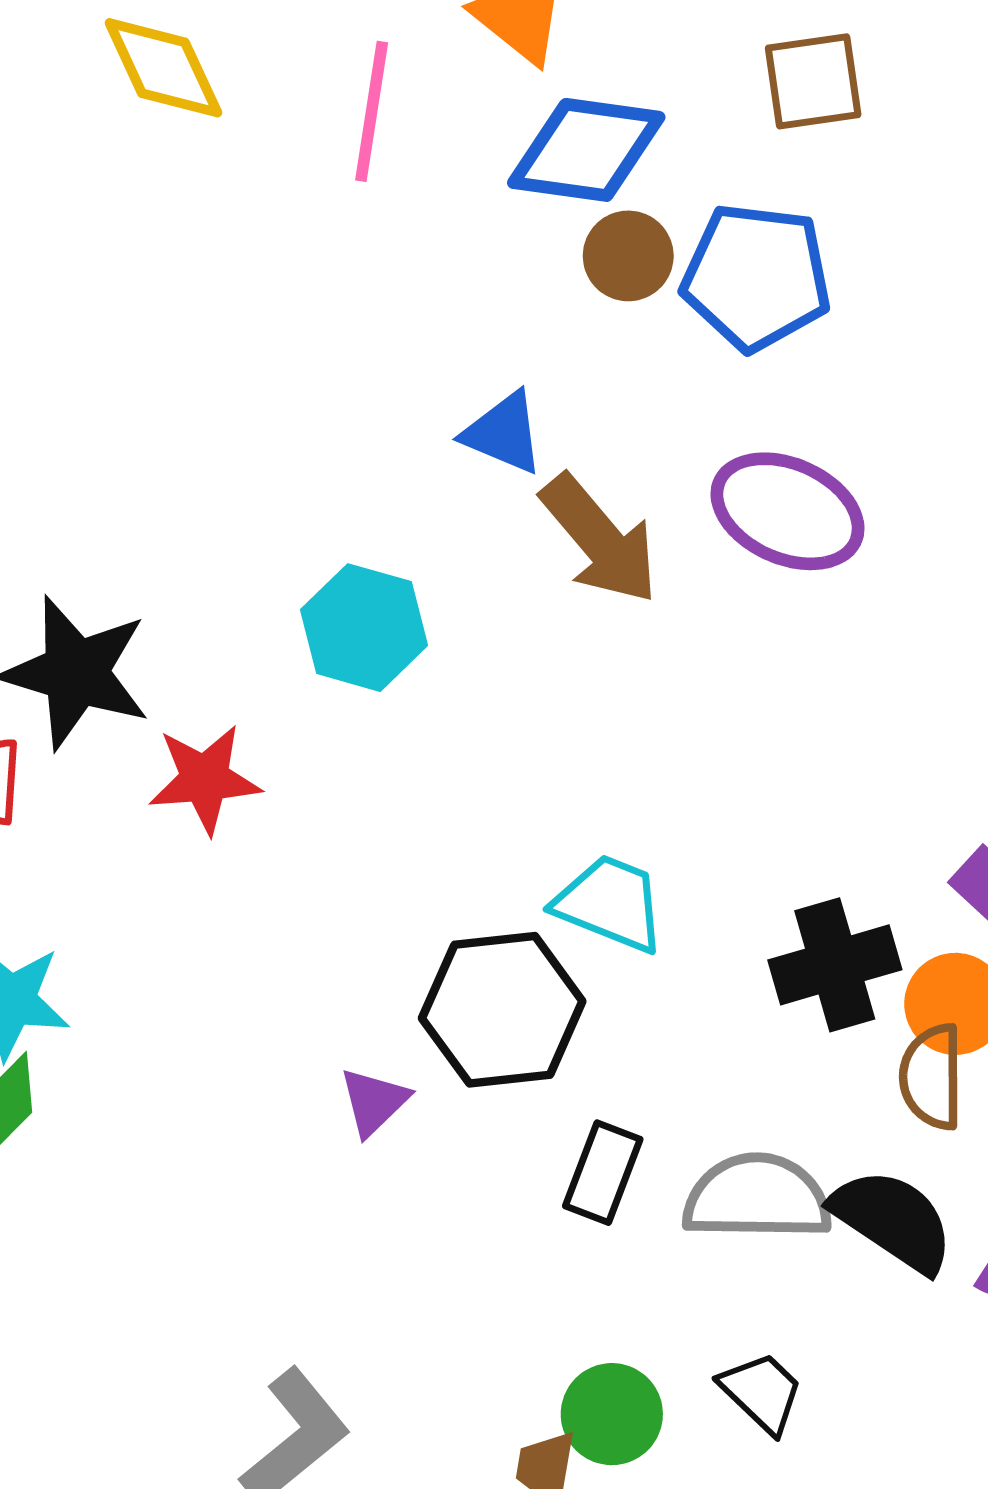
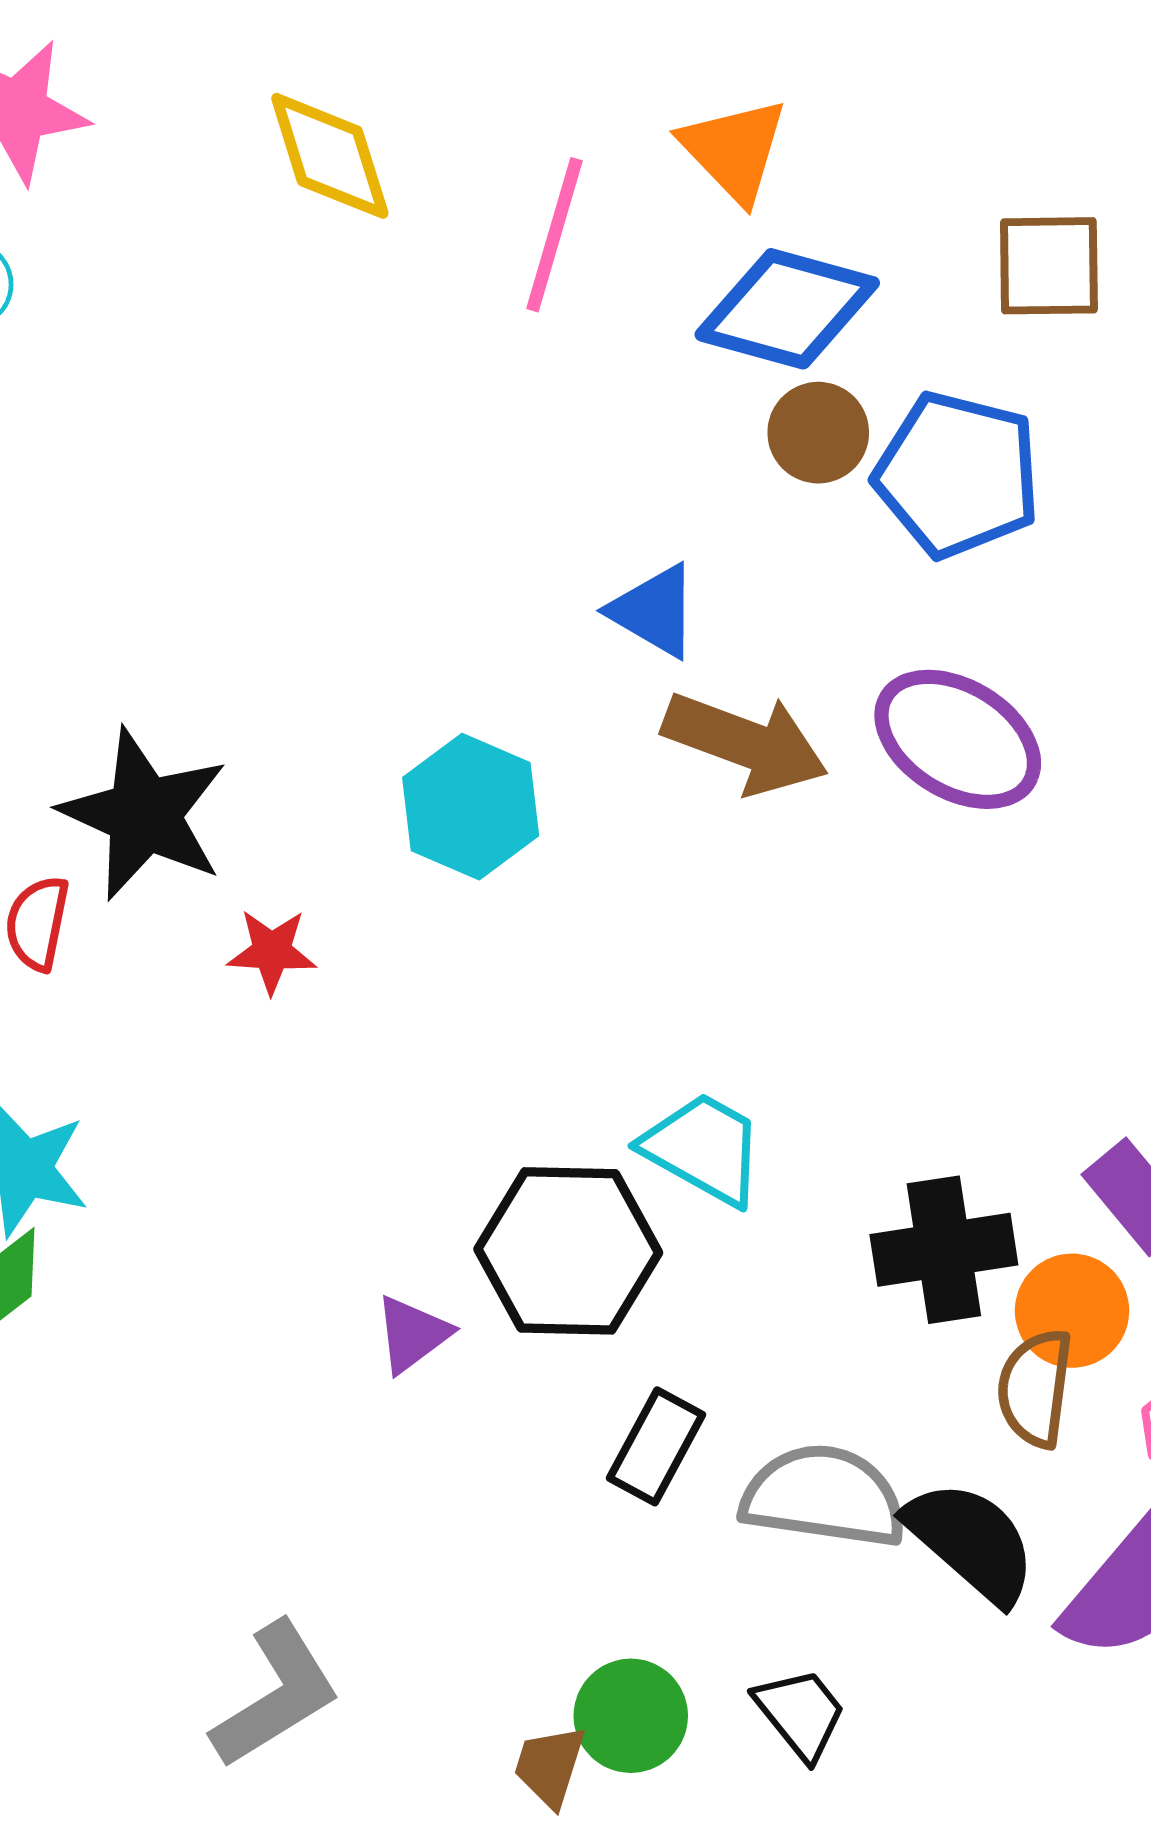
brown arrow: (600, 539) -> (745, 743), turned -37
red star: (205, 779) -> (272, 951), size x0.7

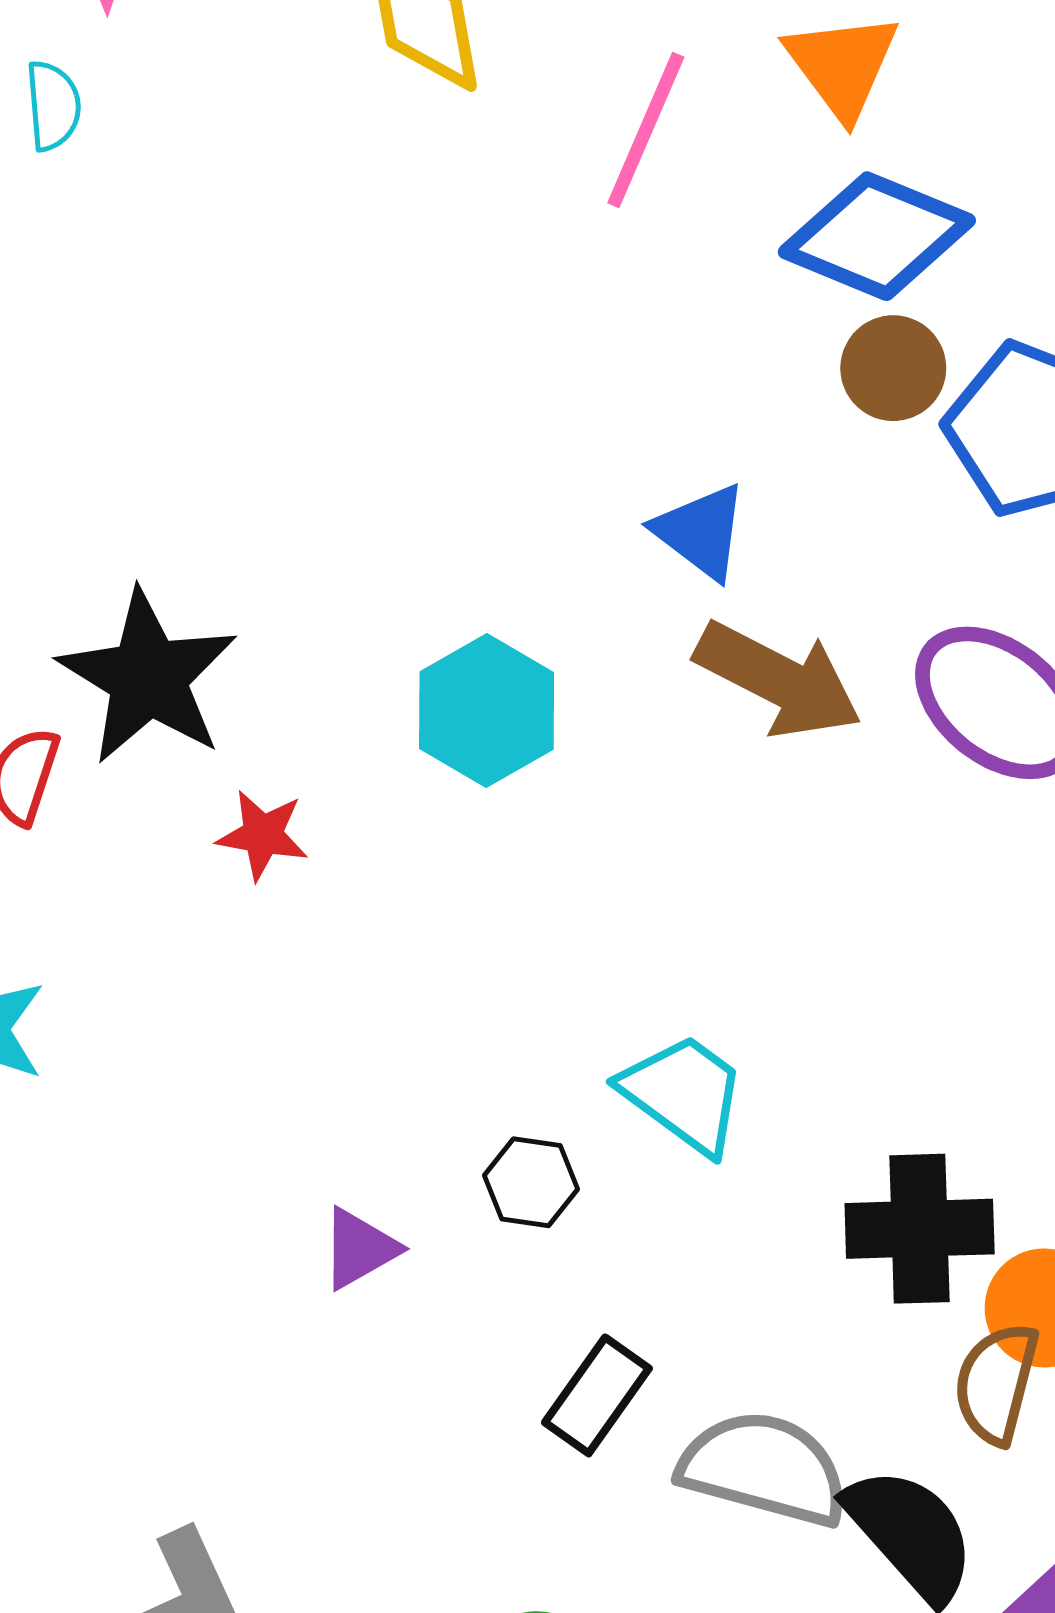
black hexagon: (568, 1251) -> (531, 1182), size x0.5

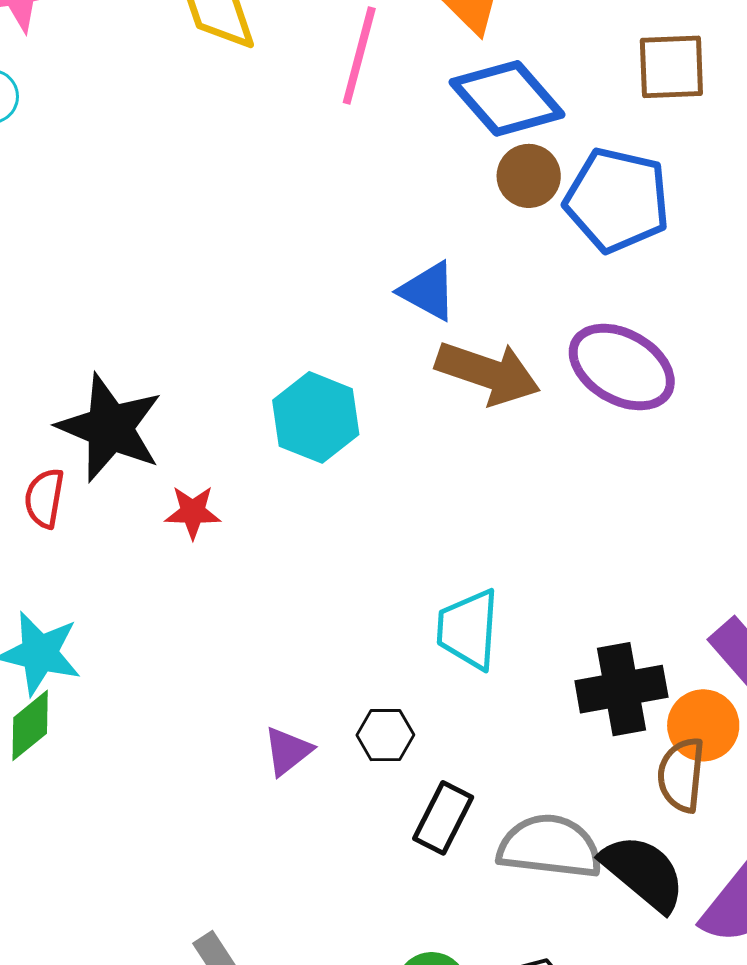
blue diamond: (877, 236) -> (507, 98), turned 35
cyan trapezoid: (684, 1094) -> (468, 629), turned -114
black hexagon: (531, 1182) -> (385, 735), moved

